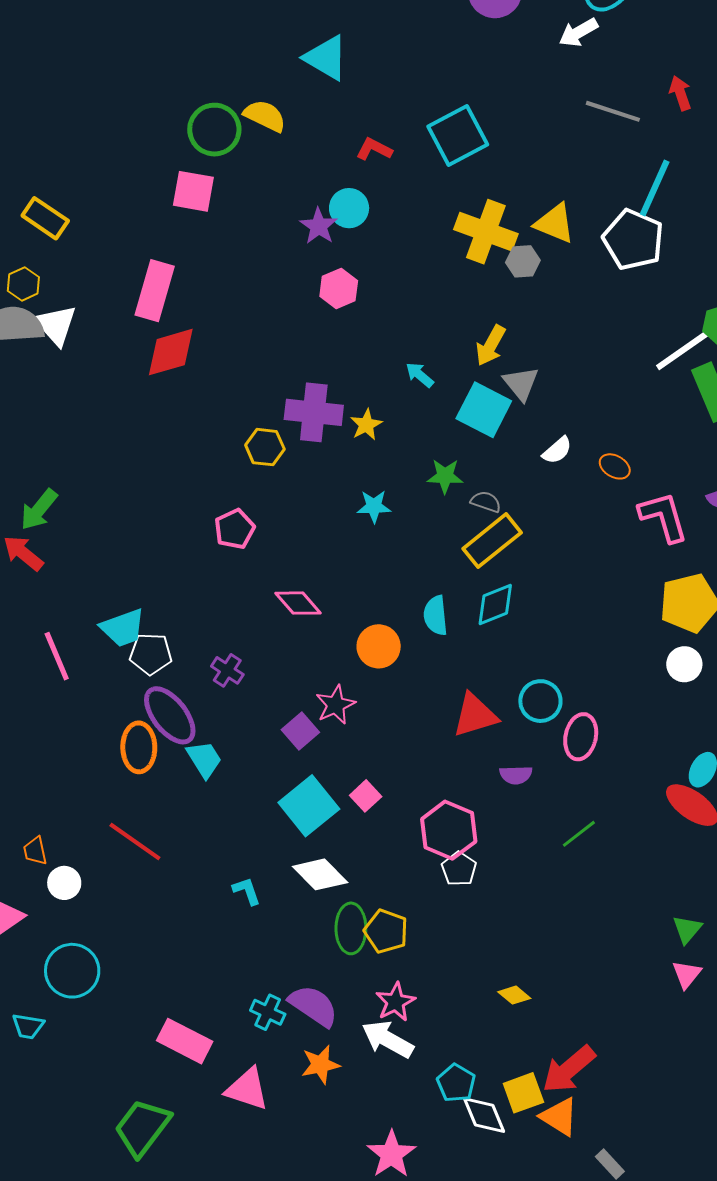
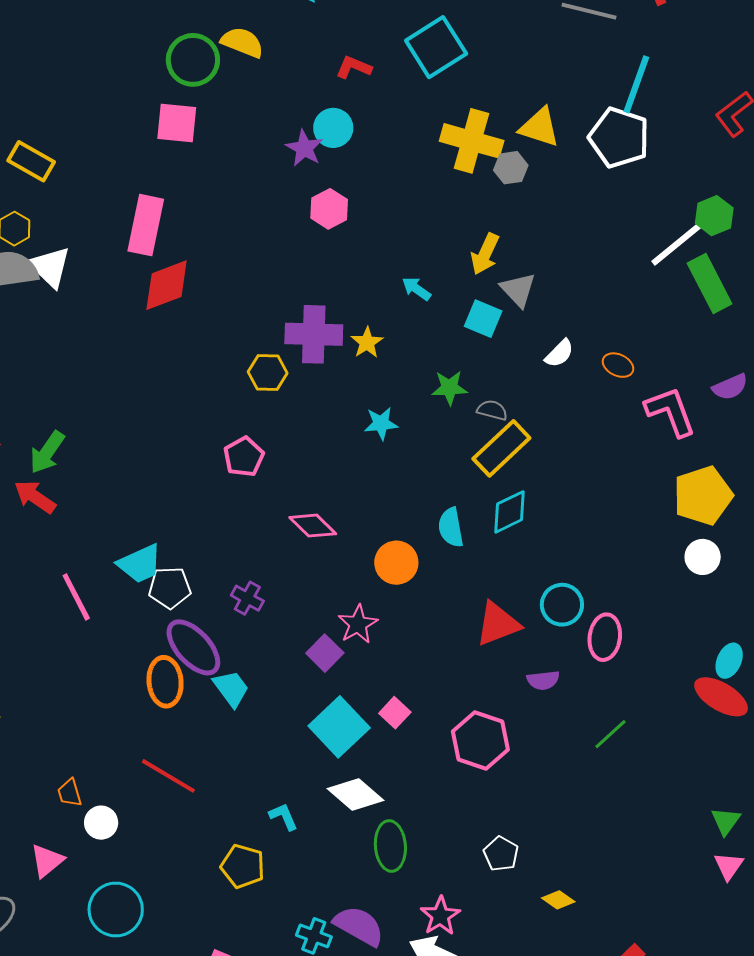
cyan square: (484, 410) -> (483, 319), size x0.7
white pentagon: (459, 869) -> (501, 854), moved
yellow pentagon: (386, 931) -> (243, 866), moved

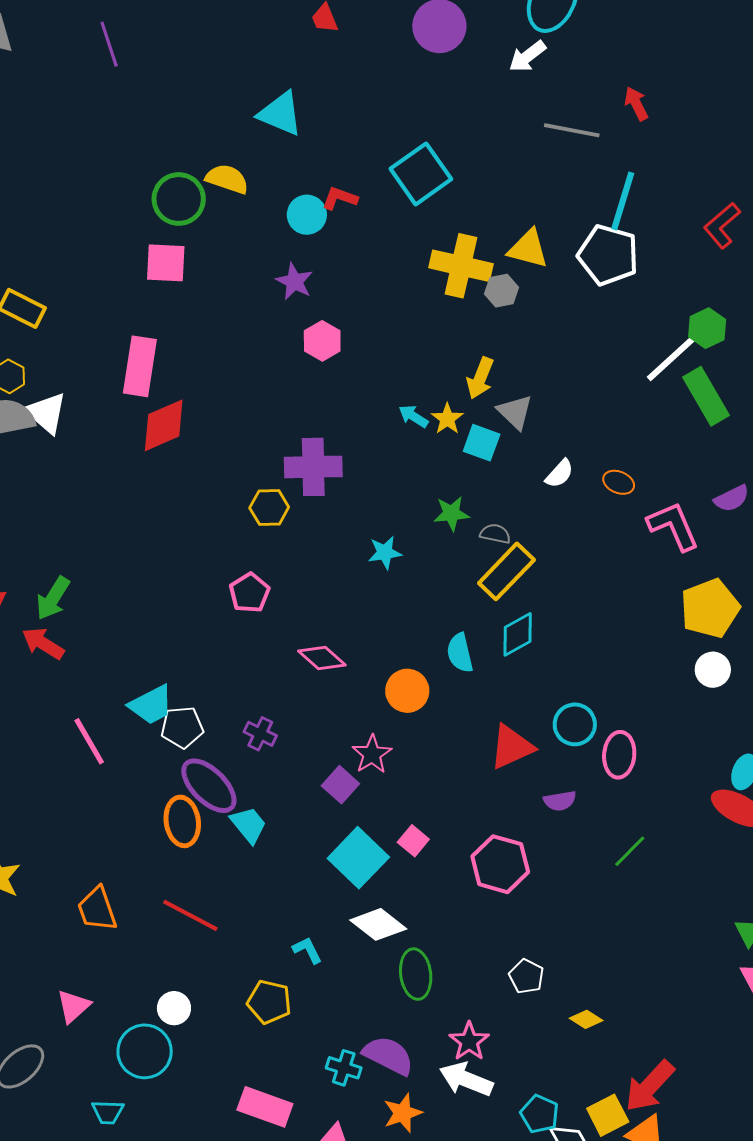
cyan circle: (333, 128) -> (307, 215), moved
yellow star: (367, 342) -> (447, 419), moved
orange trapezoid: (70, 793) -> (97, 909), moved, size x1.6
white circle: (101, 823) -> (174, 1008), moved

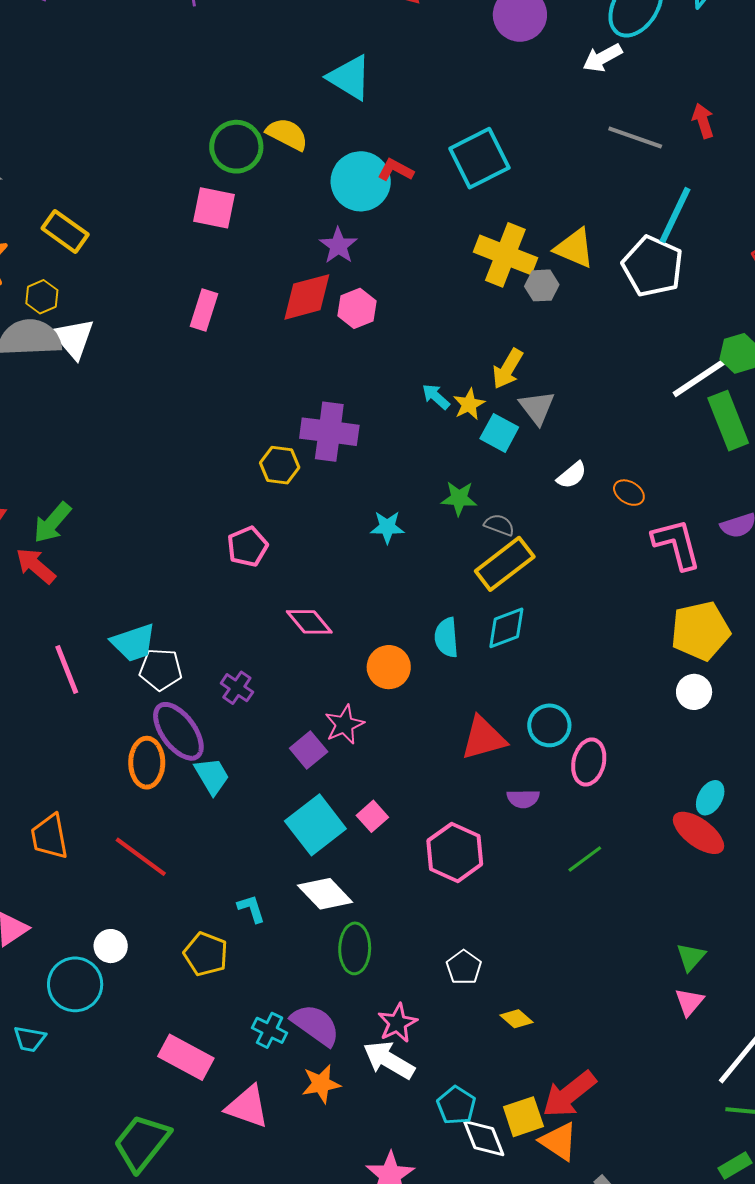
cyan circle: (307, 215) -> (361, 181), size x1.5
pink rectangle: (140, 366) -> (204, 310), moved, size x0.7
red diamond: (164, 425) -> (307, 297), moved

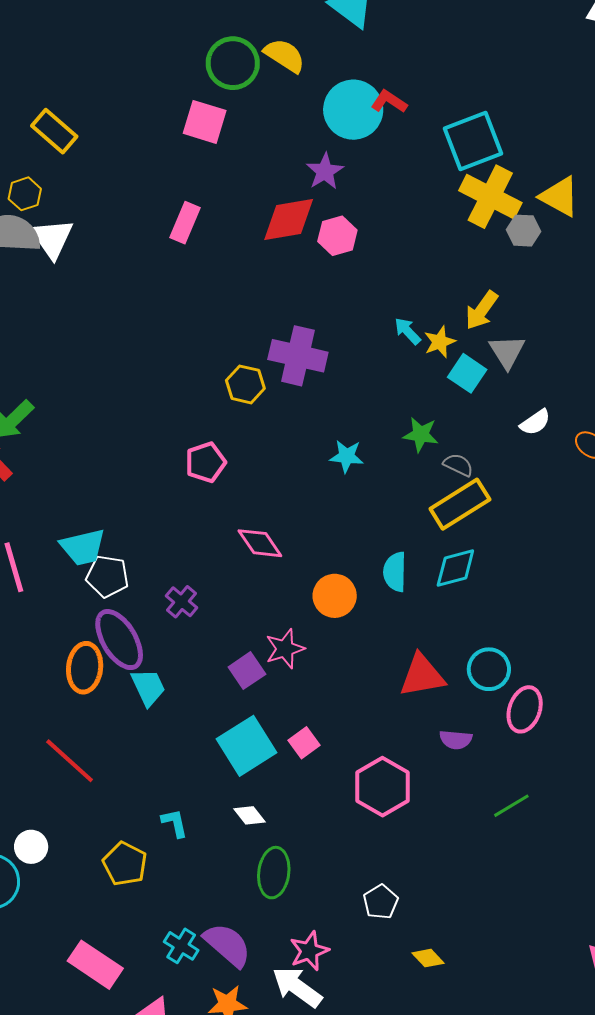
cyan square: (479, 158) -> (473, 141), moved
white diamond: (325, 894) -> (250, 815), size x0.6

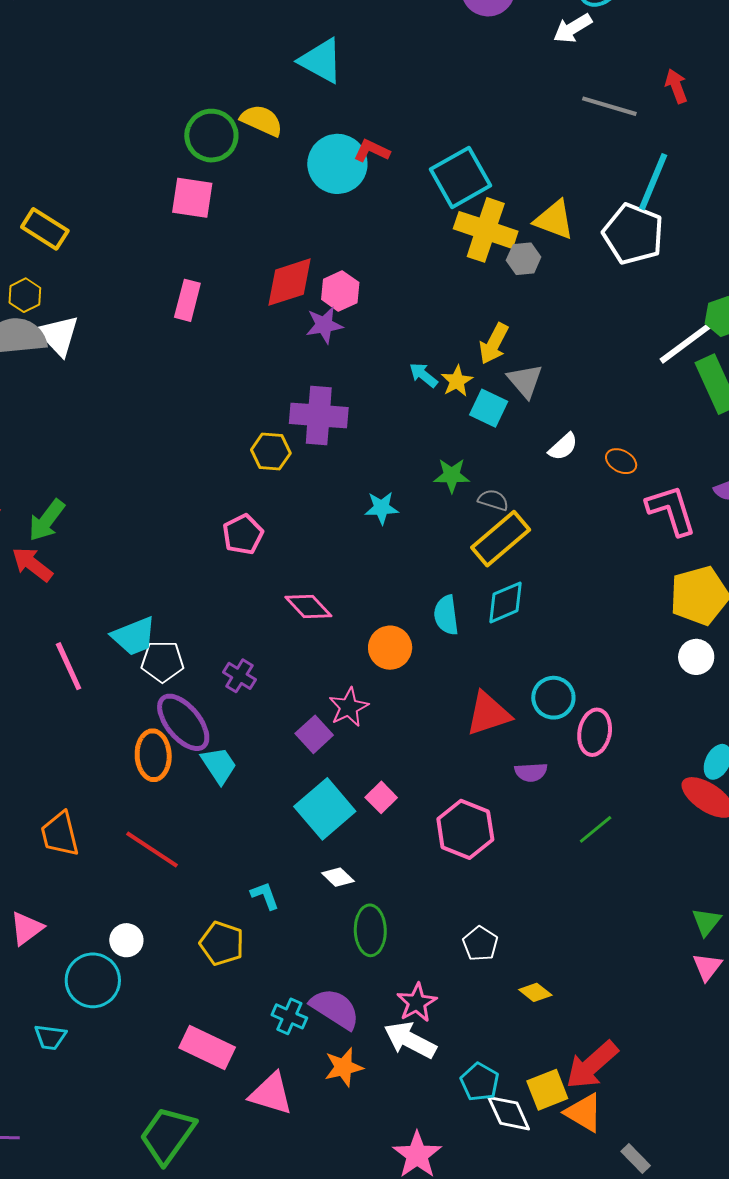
purple star: (325, 171) -> (324, 325), moved, turned 30

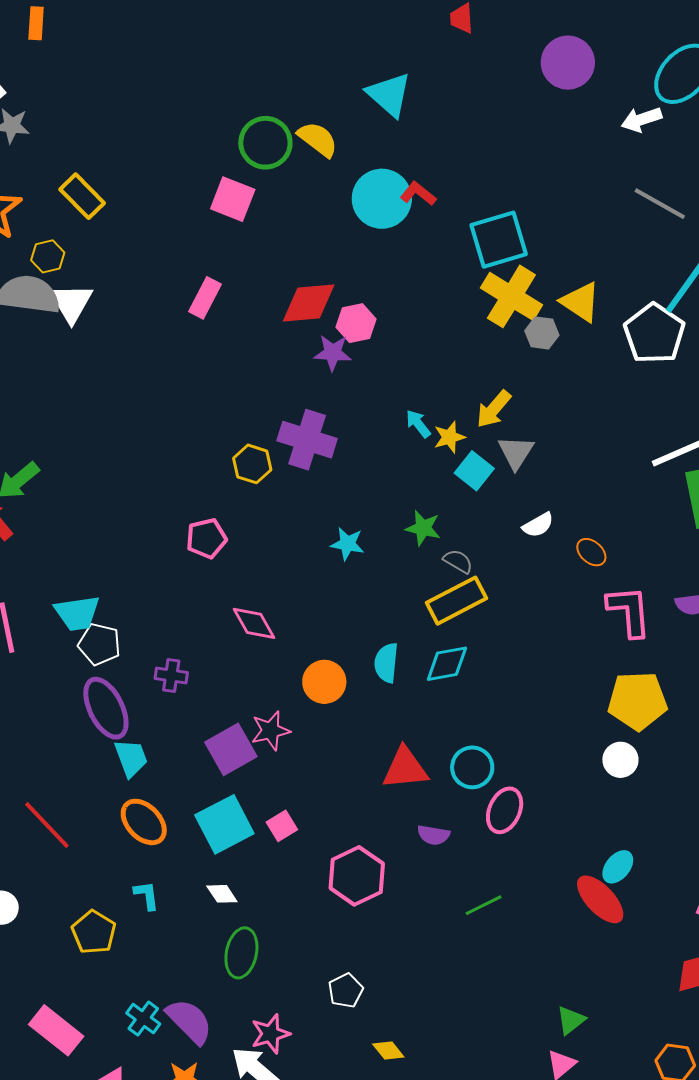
purple cross: (239, 676) -> (171, 675), turned -36
purple square: (314, 734) -> (231, 749), size x1.4
orange ellipse: (153, 755) -> (144, 822), moved, turned -54

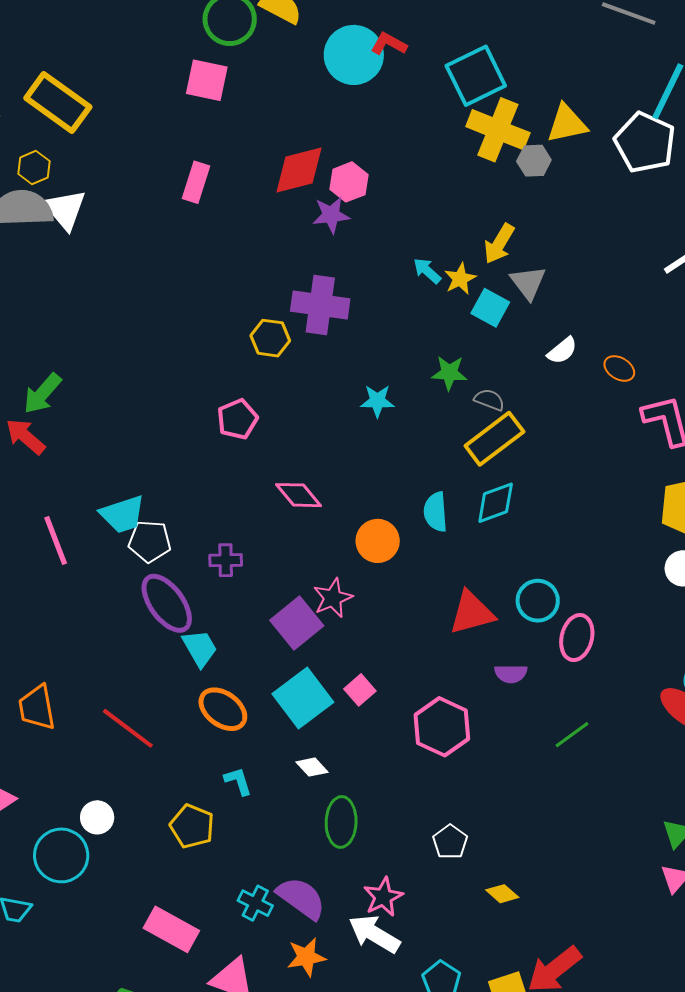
yellow rectangle: (82, 196) -> (58, 102), size x1.4
yellow triangle: (581, 302) -> (567, 124), turned -36

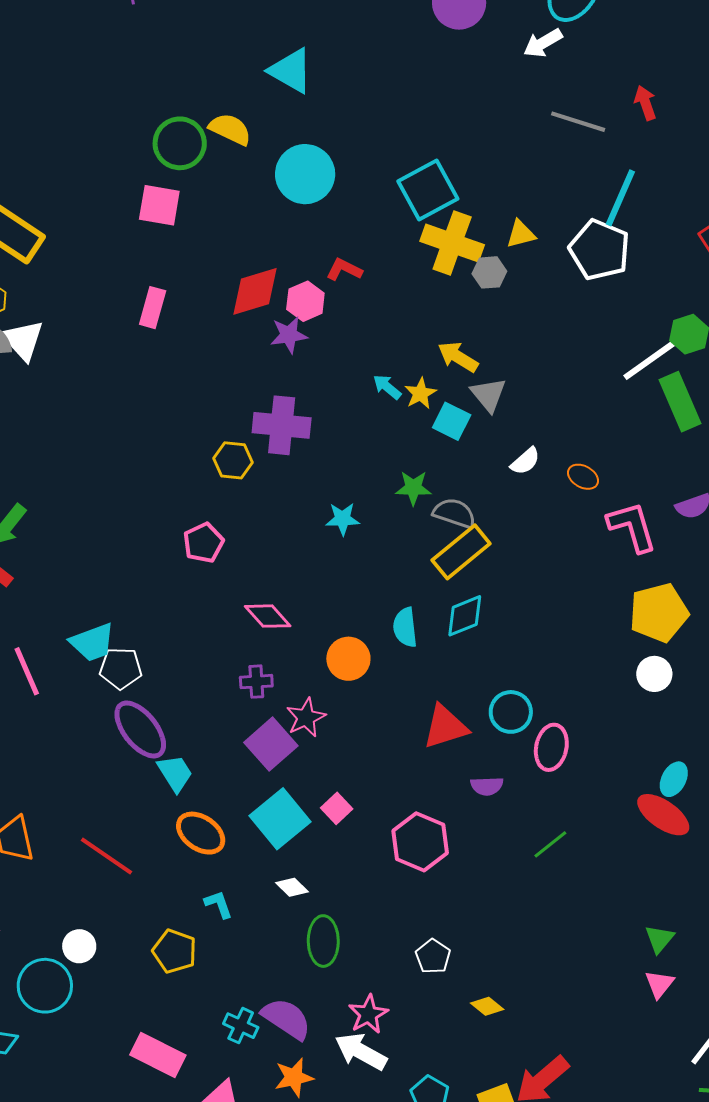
red L-shape: (389, 44) -> (344, 270), moved
yellow triangle: (567, 124) -> (521, 234), size x0.7
yellow arrow: (499, 244) -> (458, 357), turned 93
gray semicircle: (489, 400) -> (454, 513), size x1.4
purple cross: (226, 560) -> (256, 682), moved

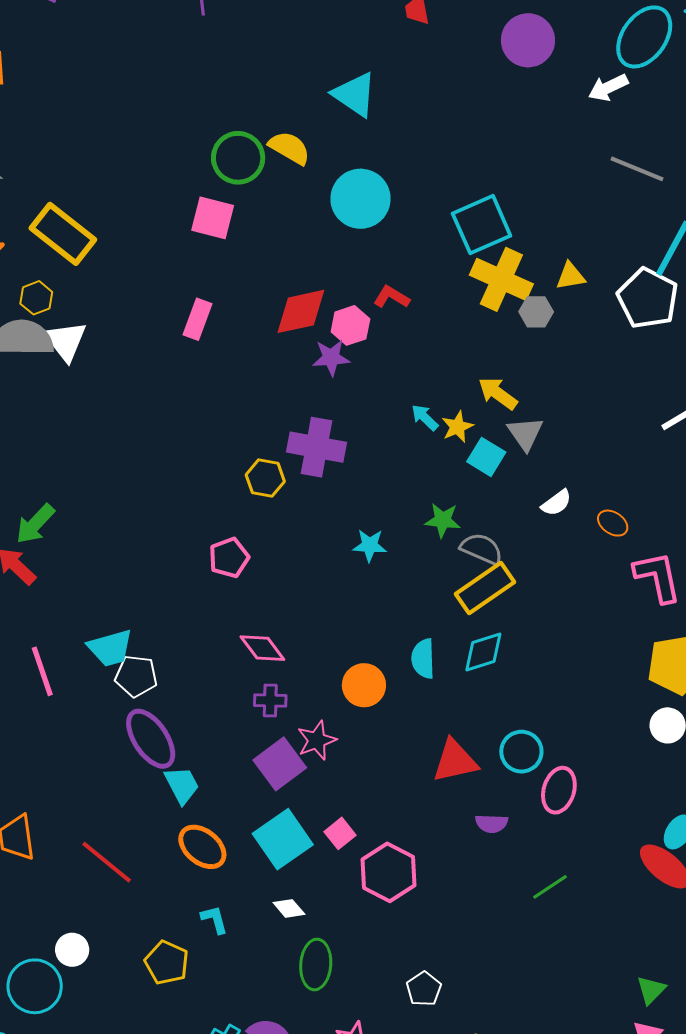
pink diamond: (268, 616) -> (262, 648), moved
pink hexagon: (420, 842) -> (388, 872), moved

